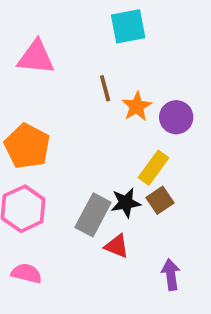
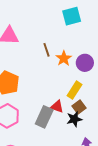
cyan square: (128, 26) -> (72, 16), moved
black star: (126, 203) -> (74, 119), moved
red triangle: (117, 246) -> (57, 107), moved

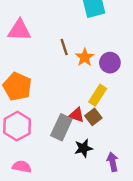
brown square: (79, 107) -> (93, 117), moved
black star: (74, 119) -> (83, 148), moved

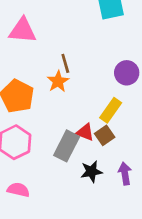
brown line: (64, 47) -> (65, 63), moved
orange star: (85, 57) -> (58, 81), moved
purple arrow: (113, 162) -> (125, 173), moved

